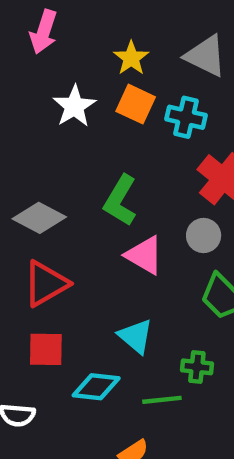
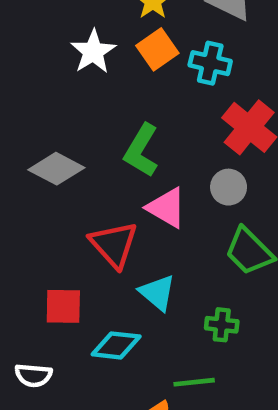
orange square: (136, 104) -> (157, 49), turned 30
red triangle: (46, 284) -> (114, 244), moved, turned -42
green line: (162, 400) -> (194, 382), moved

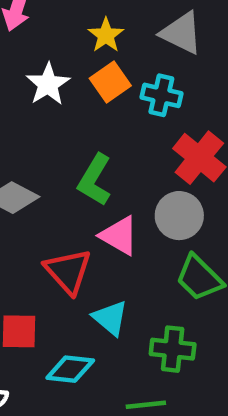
gray circle: (229, 187) -> (179, 216), size x1.4
green cross: (222, 325) -> (173, 349), size x1.4

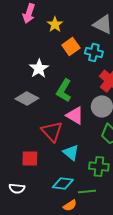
yellow star: (106, 35) -> (55, 24), moved
white star: (48, 84) -> (39, 68), moved
cyan diamond: (70, 369) -> (63, 183), moved

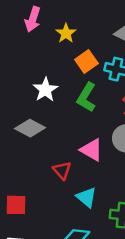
green L-shape: (64, 90) -> (86, 97), moved
red triangle: (52, 131) -> (62, 170), size x0.7
red square: (30, 158) -> (16, 205), moved

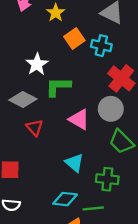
green L-shape: (86, 97) -> (58, 87), moved, turned 60
red triangle: (62, 170) -> (35, 128), moved

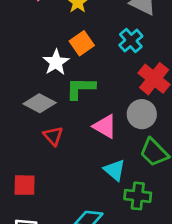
orange square: (74, 39) -> (82, 43), moved
cyan cross: (101, 46) -> (131, 41), turned 36
cyan triangle: (74, 163) -> (115, 170), moved

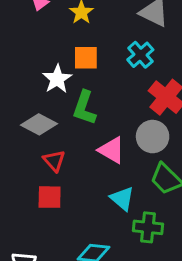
orange square: (82, 43) -> (86, 58), turned 35
green L-shape: (80, 88) -> (84, 108), turned -72
red square: (25, 185) -> (50, 197), moved

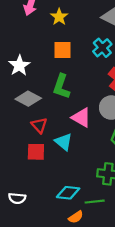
white star: (57, 79) -> (19, 66), moved
cyan triangle: (122, 199) -> (64, 142), moved

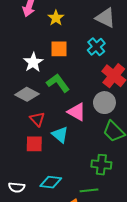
white star: (19, 66) -> (33, 62), moved
green L-shape: (61, 87) -> (58, 83), turned 125
cyan diamond: (68, 193) -> (51, 182), moved

